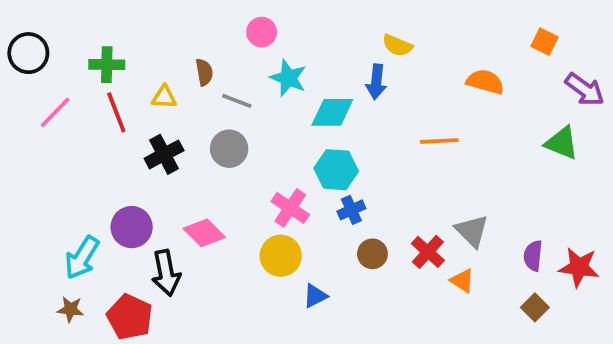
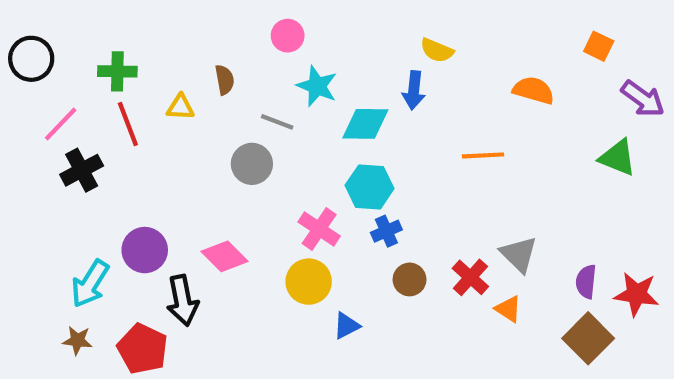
gray line: (237, 101) -> (277, 122), moved
black cross: (164, 154) -> (82, 170), moved
brown square: (535, 307) -> (588, 338), size x1.6

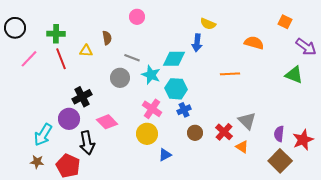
cyan star: (317, 86) -> (151, 75), moved
black cross: (82, 170) -> (82, 97), moved
red star: (637, 294) -> (303, 140), turned -30

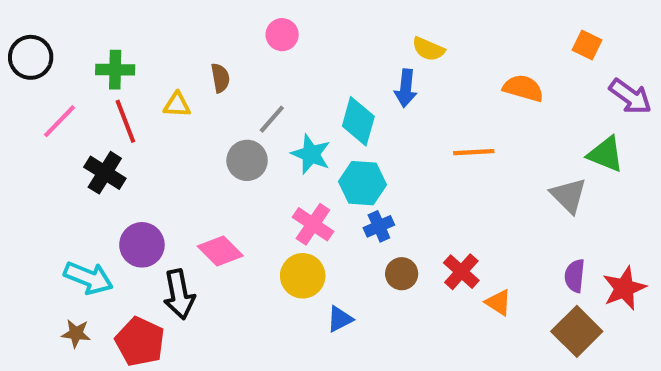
gray line: (132, 58) -> (272, 119), turned -70
cyan diamond: (174, 59) -> (358, 121), turned -75
black cross: (82, 97) -> (105, 173), moved, turned -30
gray triangle: (247, 121) -> (569, 195), moved
cyan arrow: (43, 135) -> (88, 278), turned -100

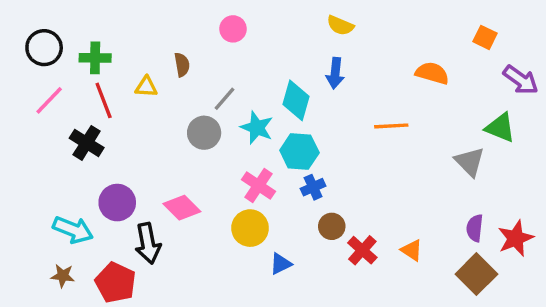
yellow semicircle: (428, 49) -> (340, 25), moved
black circle: (31, 57) -> (44, 48), moved
red cross: (461, 272) -> (362, 250), moved

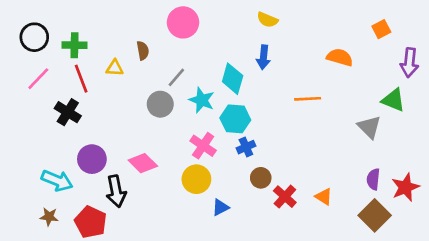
pink circle: (233, 29) -> (183, 22), size x1.5
orange square: (485, 37) -> (381, 29), turned 36
purple arrow: (521, 80) -> (409, 63), turned 60

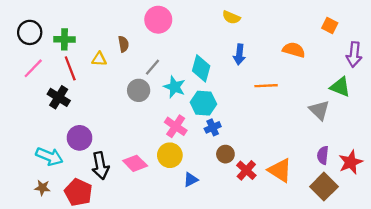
orange square: (381, 29) -> (330, 25), turned -35
blue arrow: (263, 57) -> (239, 54), moved
pink diamond: (143, 163) -> (135, 163), moved
orange triangle: (324, 197) -> (280, 170), size x1.6

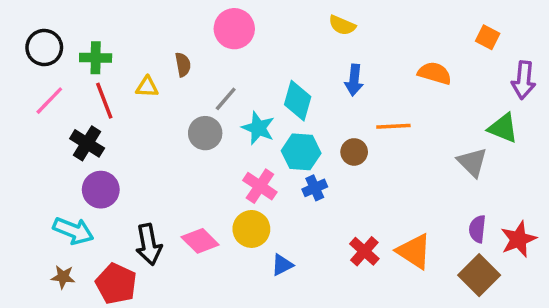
purple circle: (79, 138) -> (101, 190), moved
brown circle: (225, 154) -> (354, 152), moved

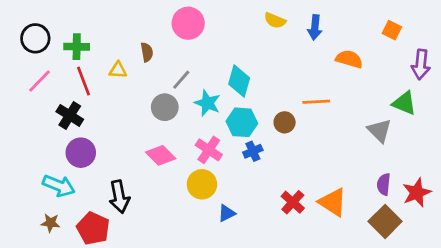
blue arrow: (354, 80) -> (315, 27), moved
pink diamond: (200, 241) -> (161, 155), moved

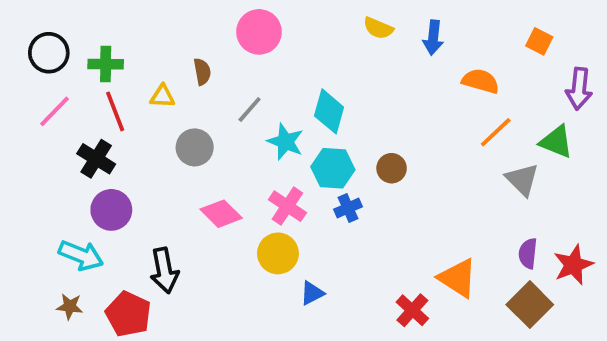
orange line: (316, 102) -> (496, 132), moved, turned -40
gray circle: (165, 107) -> (195, 147), moved
red cross: (293, 202) -> (412, 310), moved

